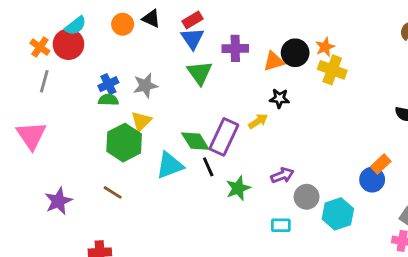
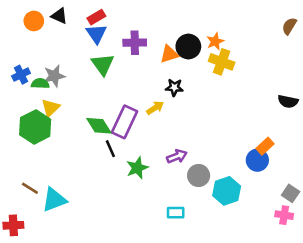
green semicircle: (108, 100) -> (40, 84), moved
cyan triangle: (170, 165) -> (54, 200), moved
brown line: (113, 192) -> (30, 188), moved
cyan rectangle: (281, 225) -> (176, 213), moved

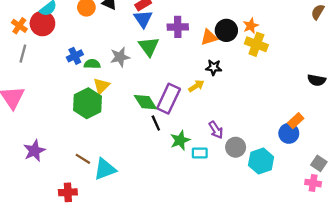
gray star: (54, 76) -> (120, 57), moved
purple arrow: (177, 156) -> (216, 130), turned 78
cyan rectangle: (176, 213) -> (200, 153), moved

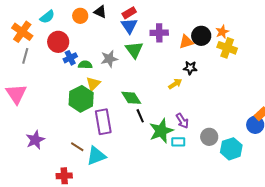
red circle: (42, 23) -> (58, 42), moved
orange cross: (19, 26) -> (22, 32), size x1.5
purple rectangle: (169, 99) -> (103, 122), moved, turned -35
purple arrow: (216, 130) -> (182, 121), moved
green star: (180, 140) -> (161, 131), size x1.4

